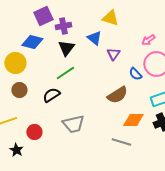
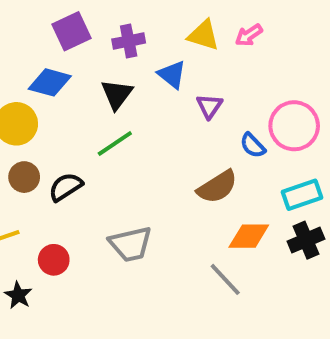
purple cross: (63, 26) -> (129, 41), moved
pink arrow: (148, 40) -> (249, 35), moved
black semicircle: (51, 95) -> (66, 187), moved
gray line: (121, 142) -> (225, 279), turned 30

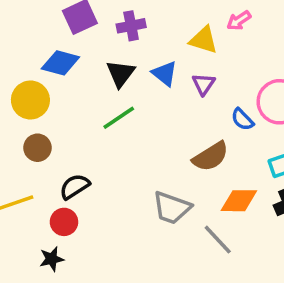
yellow triangle: (203, 35) -> (204, 40), moved
blue triangle: (172, 75) -> (165, 74), moved
black semicircle: (66, 187) -> (75, 187), moved
gray trapezoid: (131, 244) -> (172, 208), moved, turned 33
black star: (18, 295) -> (52, 259), moved, turned 30

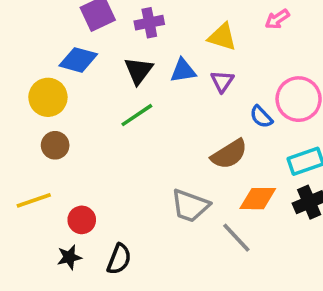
pink arrow: (239, 21) -> (277, 19), moved
blue triangle: (165, 74) -> (183, 71), turned -48
black semicircle: (75, 187) -> (119, 259), moved, turned 144

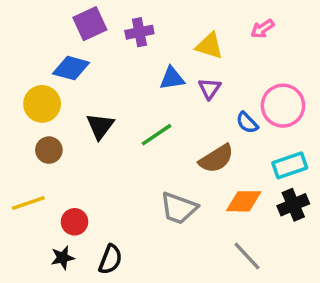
black triangle: (139, 71) -> (100, 126), moved
green line: (137, 115) -> (157, 135), moved
gray line: (236, 238) -> (247, 256), moved

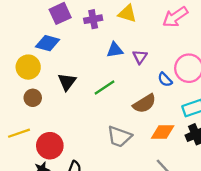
pink arrow: (262, 29) -> (175, 17), size x1.6
yellow triangle: (210, 46) -> (127, 13), moved
red circle: (75, 222) -> (50, 146), size x1.5

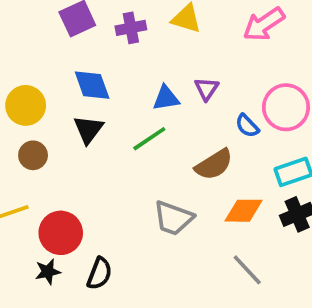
blue diamond: (48, 43) -> (92, 85), moved, turned 55
blue triangle: (115, 50) -> (166, 98), moved

